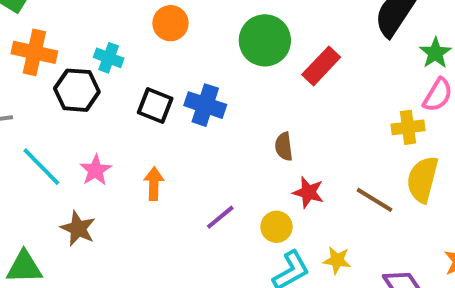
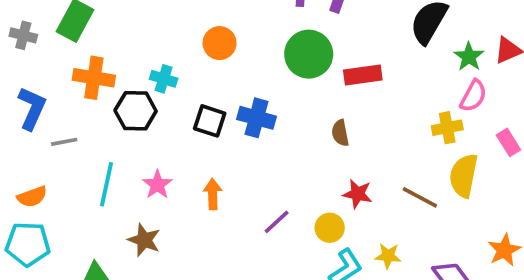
red rectangle: (321, 66) -> (363, 75), turned 42
brown semicircle: (284, 146) -> (340, 133), moved
cyan line: (41, 167) -> (107, 184), turned 60

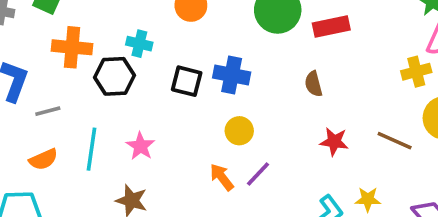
orange arrow: (213, 194) -> (222, 177), moved, turned -32
orange semicircle: (32, 197) -> (43, 159), moved
yellow circle: (330, 228) -> (239, 131), moved

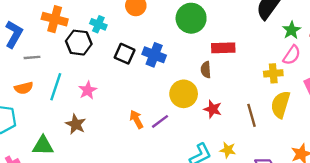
red rectangle: (331, 26) -> (223, 48), moved
yellow circle: (239, 131) -> (184, 94), moved, size x1.5
brown line: (395, 141) -> (252, 115), turned 40

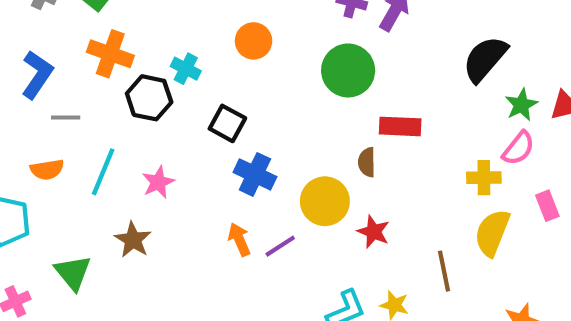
blue cross: (154, 55) -> (255, 174), moved
brown line: (252, 115) -> (444, 271), moved
green triangle: (43, 146) -> (73, 273), turned 45

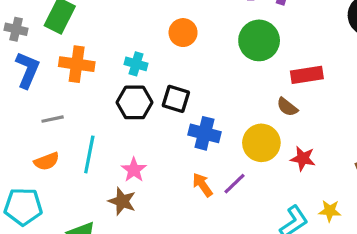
blue L-shape: (37, 75) -> (28, 70), moved
black hexagon: (149, 98) -> (134, 102), moved
brown semicircle: (367, 162) -> (287, 107), turned -40
pink star: (158, 182) -> (134, 170), moved

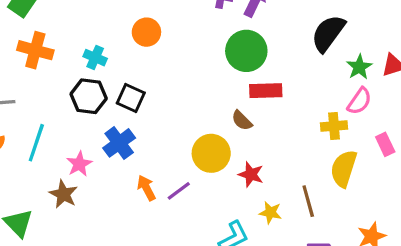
green circle: (259, 40) -> (246, 51), moved
blue cross: (204, 133) -> (119, 143), moved, turned 32
yellow star: (330, 211) -> (270, 213), moved

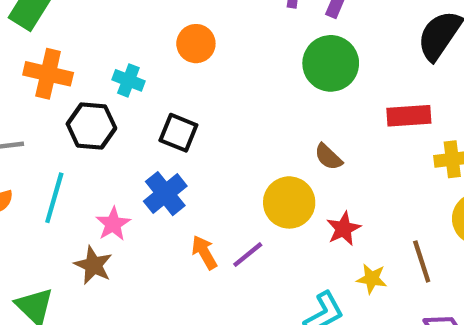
red rectangle: (266, 91) -> (409, 116), moved
black hexagon: (89, 96) -> (91, 126), moved
red star: (251, 174) -> (343, 229), turned 30

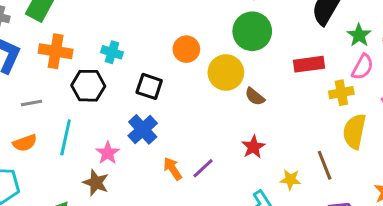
orange circle: (196, 44) -> (186, 49), moved
yellow circle: (289, 202) -> (226, 72), moved
red star: (343, 229) -> (253, 147), moved

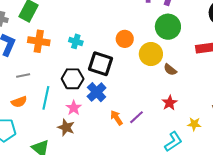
black hexagon: (88, 86) -> (73, 79), moved
black square: (149, 86) -> (100, 64), size x1.4

